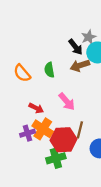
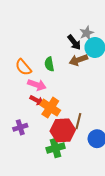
pink arrow: (67, 102) -> (37, 85), moved, turned -30
orange cross: (43, 129) -> (50, 108), moved
purple cross: (27, 133) -> (20, 127), moved

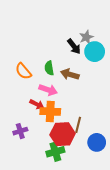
brown arrow: (78, 60) -> (70, 74), moved, turned 36
pink arrow: (37, 85) -> (48, 90), moved
orange cross: (50, 108) -> (50, 111), turned -30

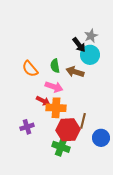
cyan circle: (95, 52) -> (90, 55), moved
green cross: (55, 152) -> (61, 147), turned 36

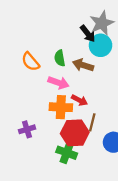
gray star: (91, 36) -> (102, 23), size x1.5
red arrow: (43, 101) -> (80, 100), moved

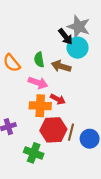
gray star: (102, 23) -> (79, 27), turned -30
brown line: (92, 122) -> (71, 132), moved
green cross: (67, 153) -> (34, 153), moved

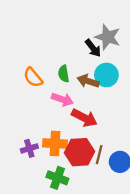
cyan circle: (78, 48) -> (106, 75), moved
red arrow: (58, 99) -> (84, 118), size x1.5
orange cross: (40, 106) -> (55, 144), moved

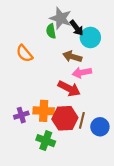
gray star: (108, 37) -> (61, 18), moved
green semicircle: (64, 74) -> (51, 31), moved
cyan circle: (106, 75) -> (90, 37), moved
pink arrow: (62, 99) -> (82, 73), moved, turned 150

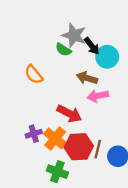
green semicircle: (51, 31) -> (63, 50), turned -48
red arrow: (69, 89) -> (69, 114), moved
orange cross: (44, 111) -> (55, 138), turned 36
purple cross: (21, 115) -> (34, 134), moved

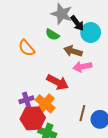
green semicircle: (63, 50) -> (52, 35), moved
red hexagon: (79, 147) -> (33, 118), moved

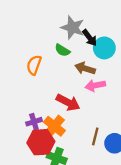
orange semicircle: (26, 48) -> (34, 65), turned 60

